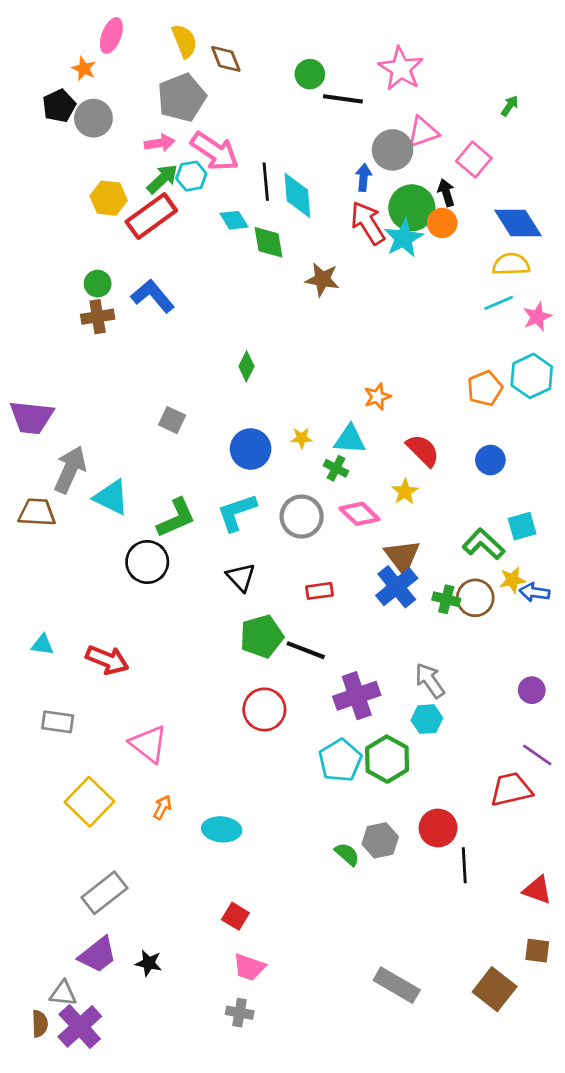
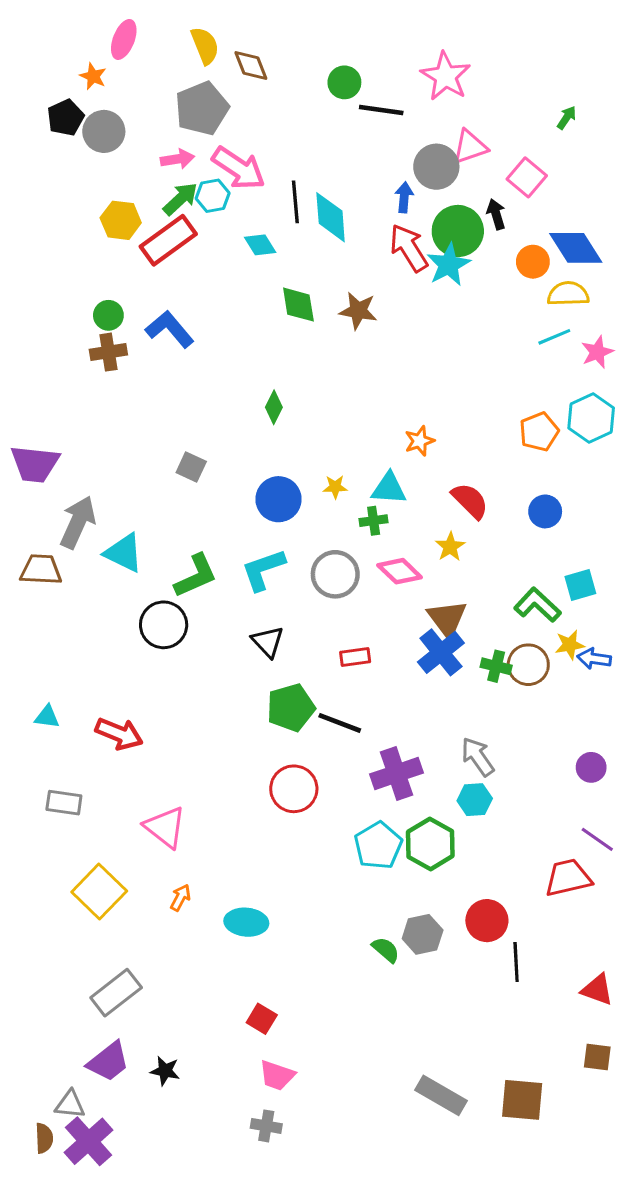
orange circle: (442, 223) -> (533, 262), moved
green diamond: (268, 242) -> (298, 305), moved
green cross: (336, 468) -> (374, 521), turned -35
brown square: (495, 989) -> (522, 1100), moved, turned -33

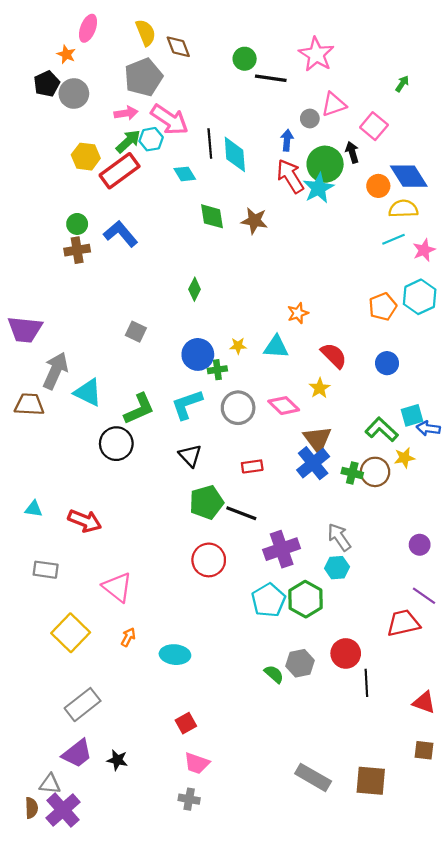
gray circle: (436, 167) -> (310, 119), size x0.6
green cross: (374, 521) -> (217, 370), moved
blue arrow: (594, 659) -> (428, 428), moved
red square: (262, 1019) -> (186, 723), turned 30

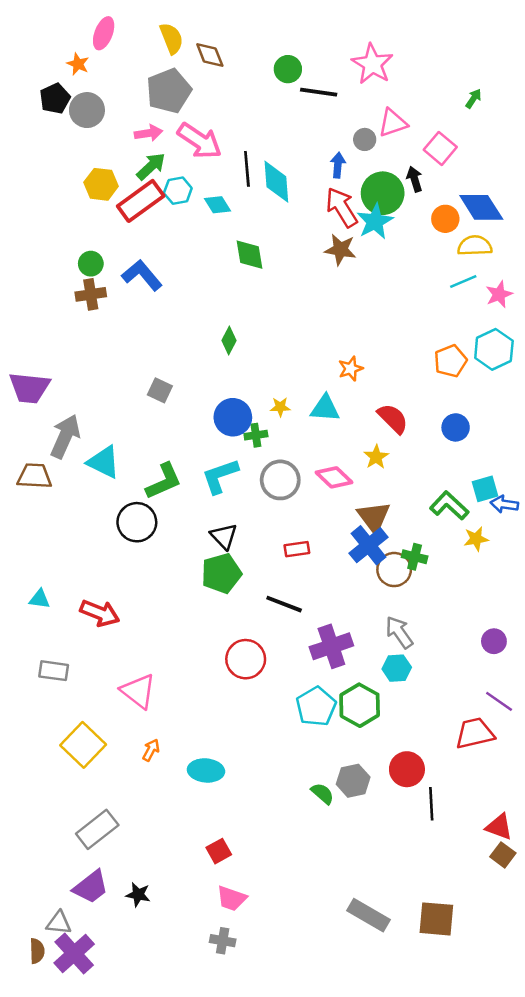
cyan hexagon: (151, 139) -> (178, 191), moved
brown star: (254, 221) -> (340, 250), moved
brown circle: (375, 472) -> (394, 570), moved
green pentagon: (207, 502) -> (221, 573), moved
brown square: (424, 750) -> (503, 855), moved, turned 30

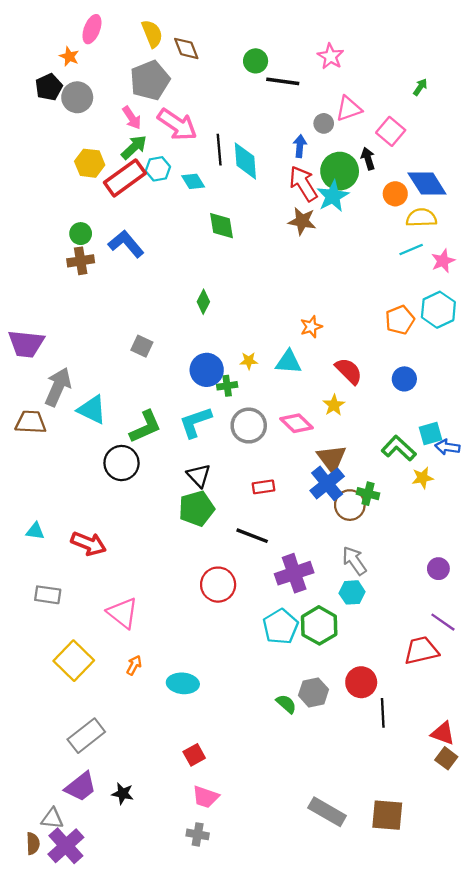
pink star: (372, 64) -> (330, 56), size x0.7
pink arrow: (148, 133) -> (132, 118), turned 65

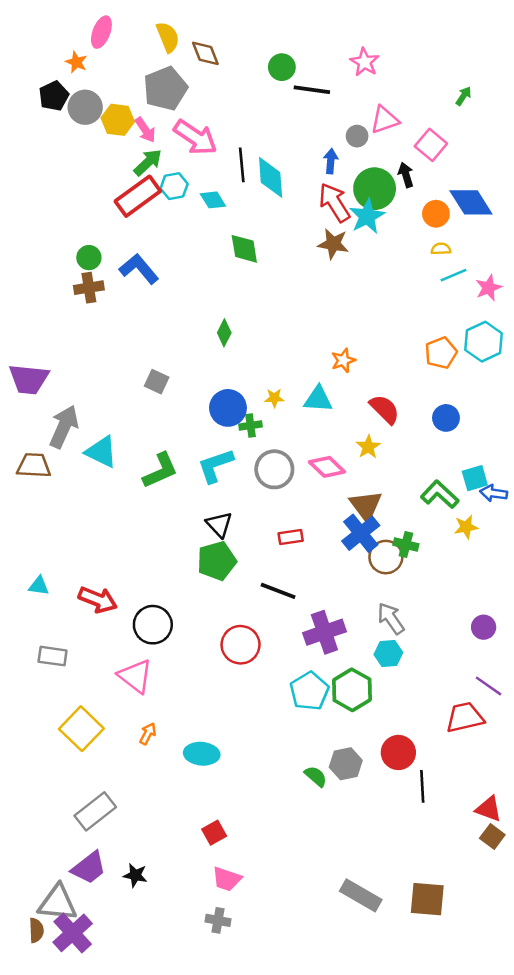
yellow hexagon: (90, 163) -> (118, 120), moved
yellow semicircle: (421, 218) -> (441, 249), moved, size x0.6
black circle: (122, 463) -> (153, 625), moved
gray triangle: (52, 819) -> (58, 903), size x1.6

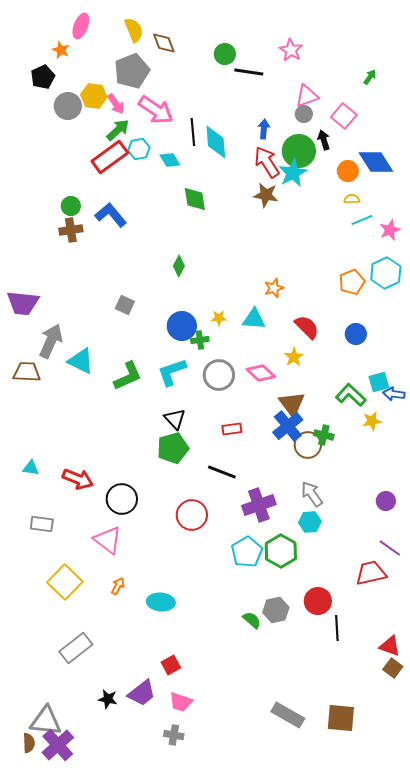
gray circle: (85, 107) -> (68, 106), moved
gray circle: (357, 136) -> (304, 114), moved
purple trapezoid: (89, 868) -> (142, 693), moved

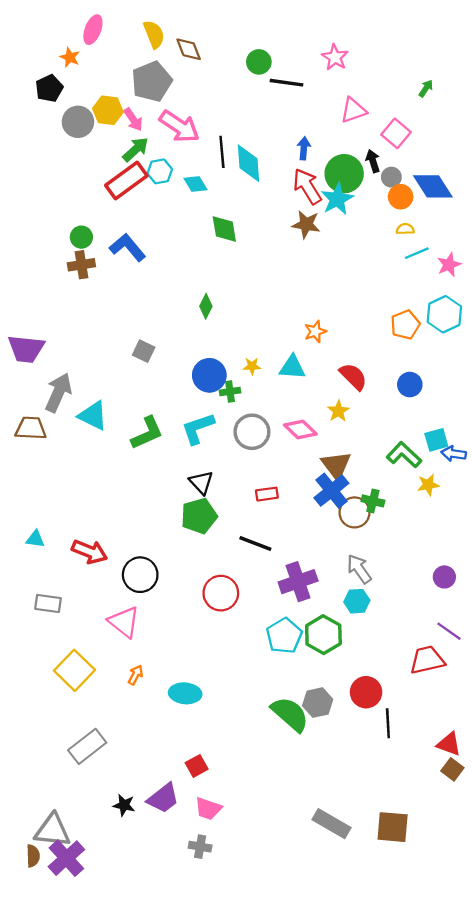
gray circle: (304, 114) -> (391, 177), moved
green semicircle: (252, 620) -> (290, 714), size x1.8

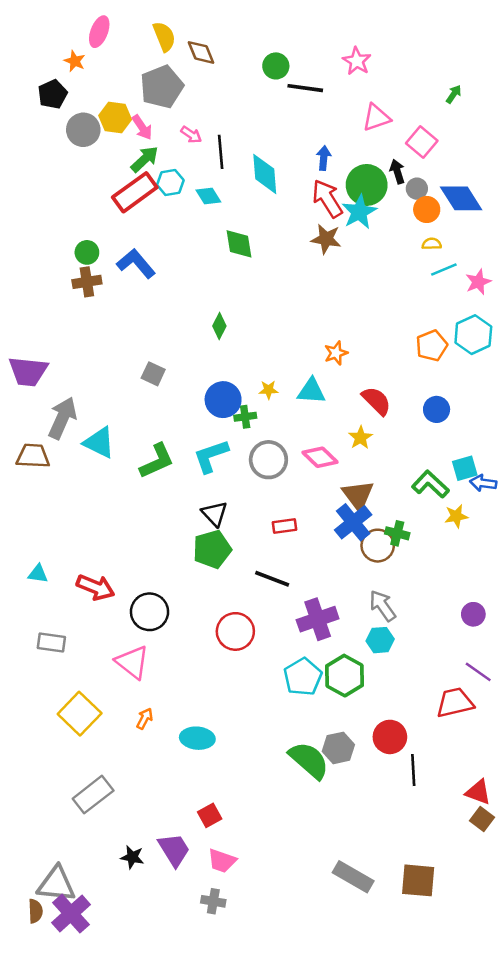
pink arrow: (179, 126) -> (191, 135), size x0.5
black line: (222, 152) -> (221, 152), moved
purple trapezoid: (163, 798) -> (174, 850), turned -84

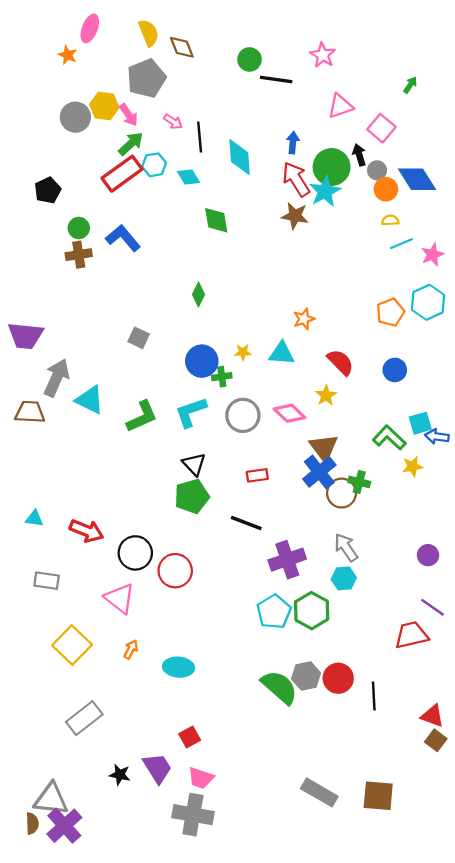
black pentagon: (53, 94) -> (48, 190), moved
red circle: (235, 631) -> (175, 571), moved
red circle: (390, 737) -> (338, 678), moved
gray cross: (213, 901) -> (193, 815), size x1.8

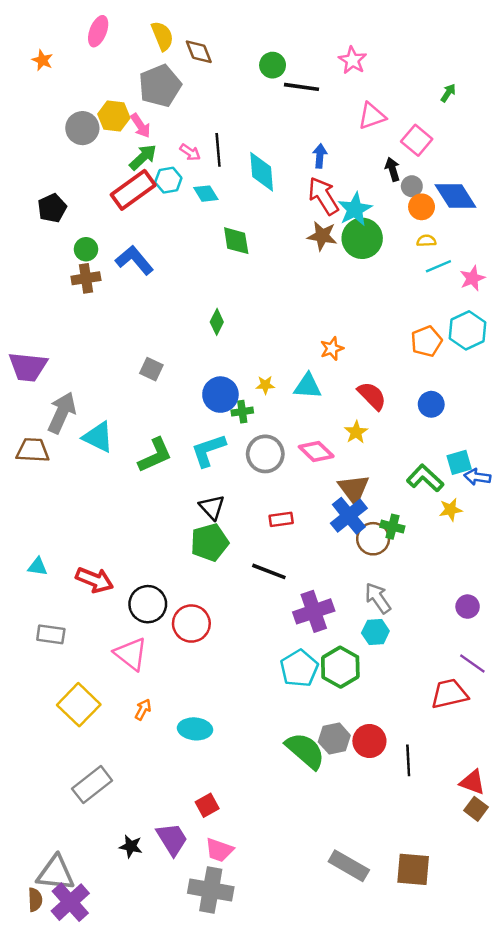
orange star: (68, 55) -> (42, 60), moved
pink arrow: (173, 122) -> (190, 152), moved
green circle: (332, 167) -> (362, 238), moved

